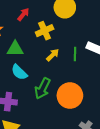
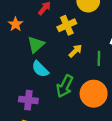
green triangle: (15, 49) -> (36, 44), turned -42
green line: (75, 54) -> (99, 58), moved

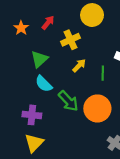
orange star: (16, 24) -> (21, 28), moved
green arrow: (65, 86) -> (68, 101), turned -70

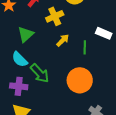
cyan semicircle: (44, 84) -> (20, 59), moved
green arrow: (68, 101) -> (40, 73), moved

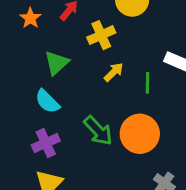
green arrow: (40, 73) -> (98, 131), moved
purple cross: (19, 86) -> (46, 143), turned -30

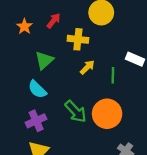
yellow cross: (101, 35) -> (78, 39), turned 30

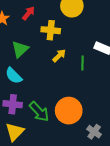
green arrow: (76, 111) -> (39, 112), moved
orange circle: (107, 114) -> (69, 111), moved
purple cross: (36, 121) -> (13, 104), turned 30

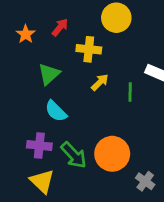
cyan semicircle: (14, 76) -> (56, 111), moved
yellow triangle: (15, 132) -> (42, 181), turned -30

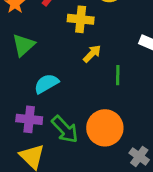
green triangle: (49, 74) -> (23, 45), moved
green line: (130, 92) -> (118, 75), moved
cyan semicircle: (56, 111) -> (46, 84), turned 105

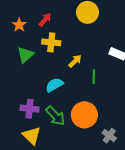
yellow cross: (81, 19) -> (51, 42), moved
cyan semicircle: (46, 84) -> (54, 85), moved

